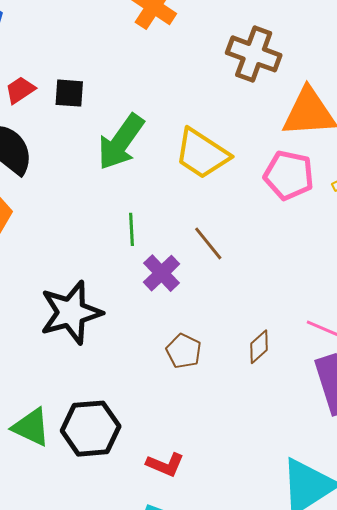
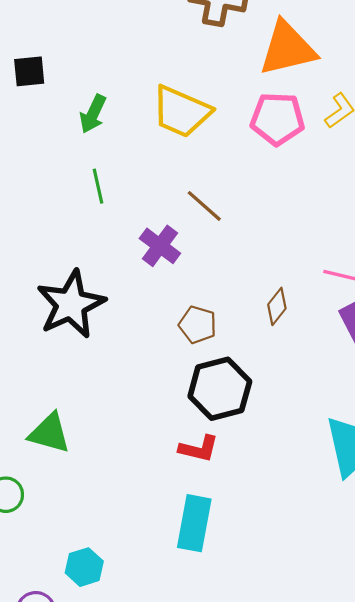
green arrow: (121, 142) -> (93, 114), size x0.6
green line: (131, 229) -> (98, 186), moved
black hexagon: (91, 429) -> (220, 389), moved

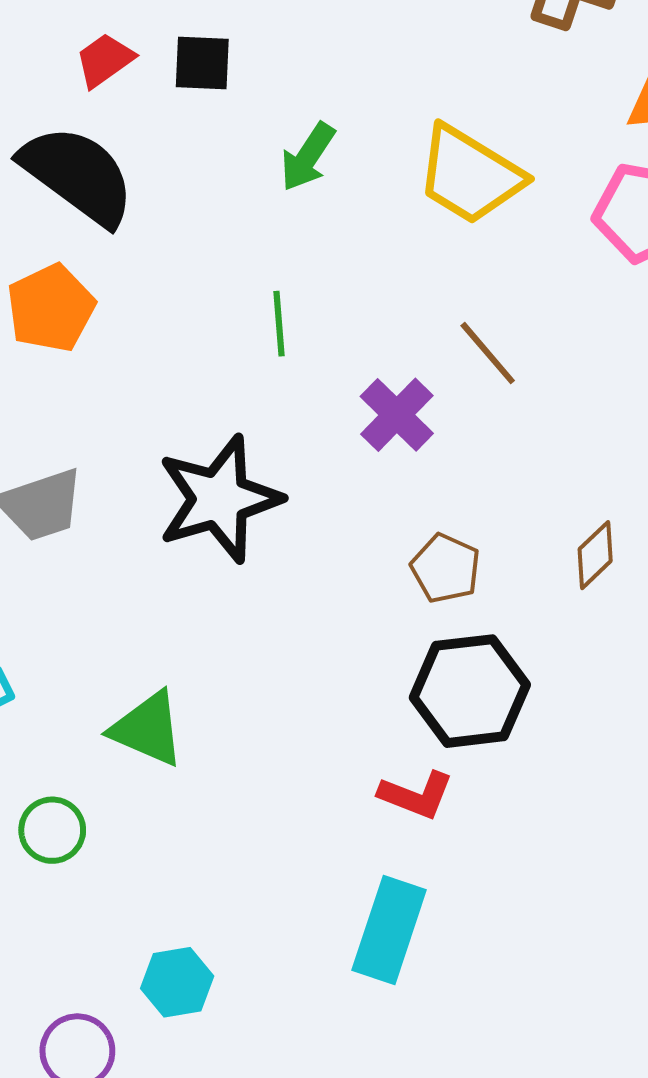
green line: (98, 186) -> (279, 324), moved

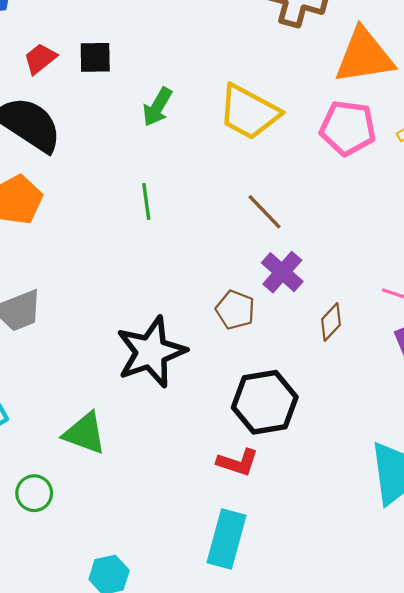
purple cross: (397, 415) -> (282, 272), moved
black star: (219, 499) -> (151, 352), moved
brown pentagon: (446, 568) -> (235, 310), moved

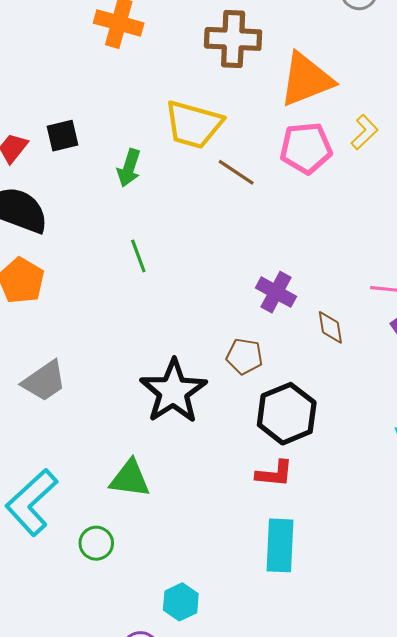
yellow trapezoid: (249, 112) -> (193, 125), moved
brown line: (264, 212) -> (236, 172), moved
brown pentagon: (235, 310) -> (244, 356), moved
brown diamond: (331, 322) -> (330, 327), turned -40

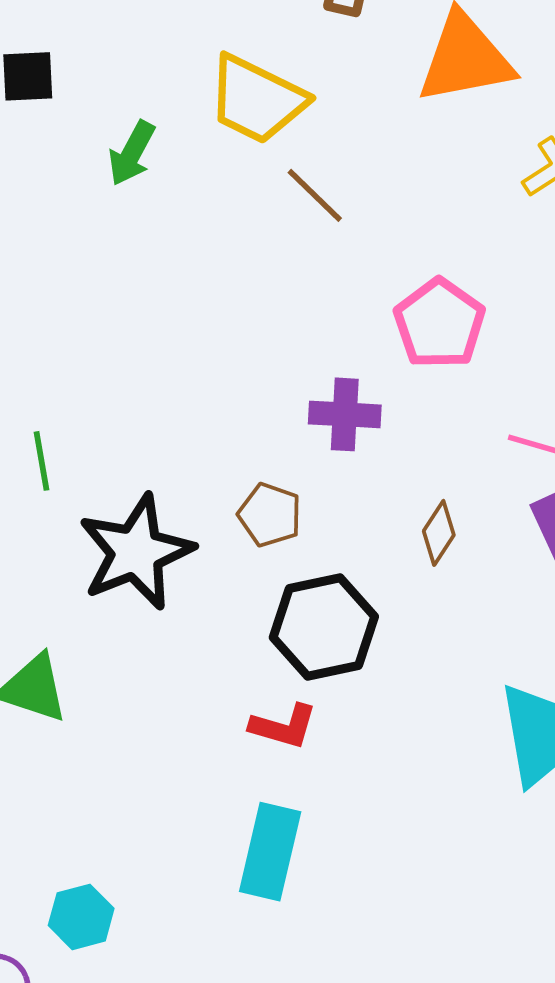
pink pentagon: (306, 148) -> (440, 324), moved, turned 30
green line: (138, 256) -> (42, 461), moved
purple cross: (276, 292) -> (345, 414), turned -36
brown diamond: (330, 327) -> (439, 533), moved, turned 32

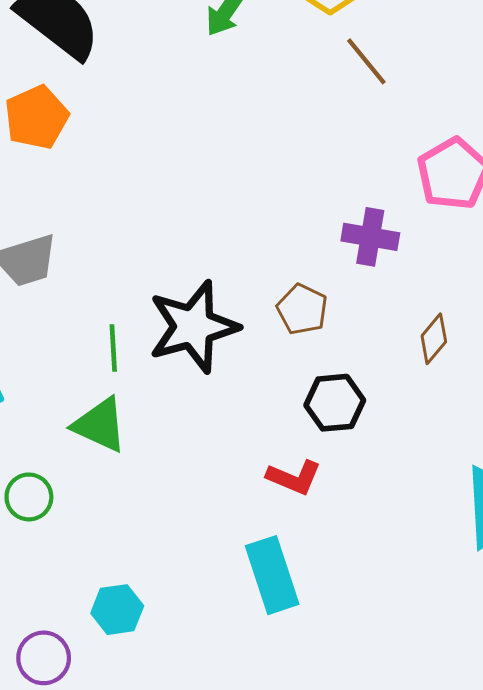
green line: (42, 461) -> (113, 348), moved
black hexagon: (324, 627) -> (335, 403), size x0.7
cyan rectangle: (270, 852) -> (272, 575), turned -38

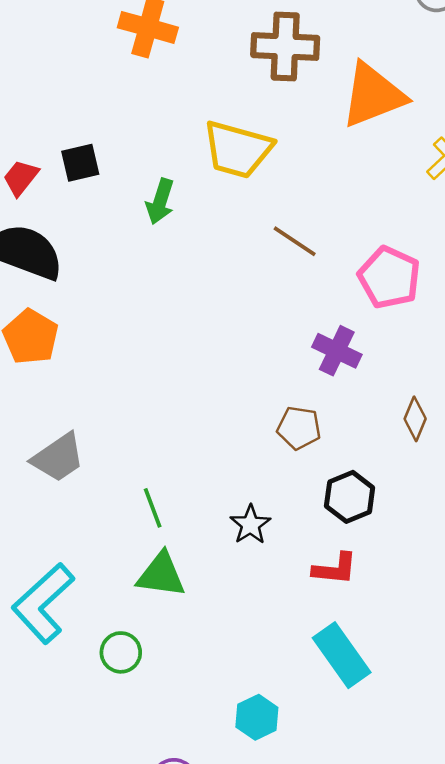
brown line: (366, 61) -> (295, 241), moved
purple cross: (370, 237) -> (337, 351), turned 33
black star: (193, 327) -> (250, 525), moved, size x0.5
cyan hexagon: (117, 610) -> (257, 717), moved

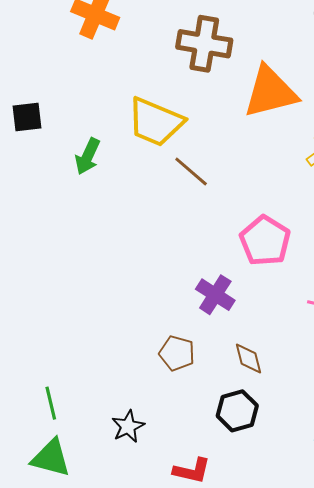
brown line: (295, 241) -> (191, 171), moved
brown diamond: (415, 419) -> (248, 358), moved, turned -44
black hexagon: (350, 497) -> (237, 411), moved

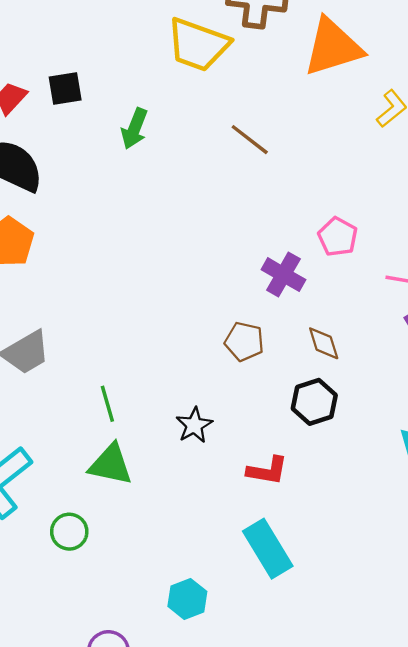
yellow trapezoid: (155, 122) -> (198, 45), moved
pink pentagon: (265, 241) -> (338, 237), moved, size x0.7

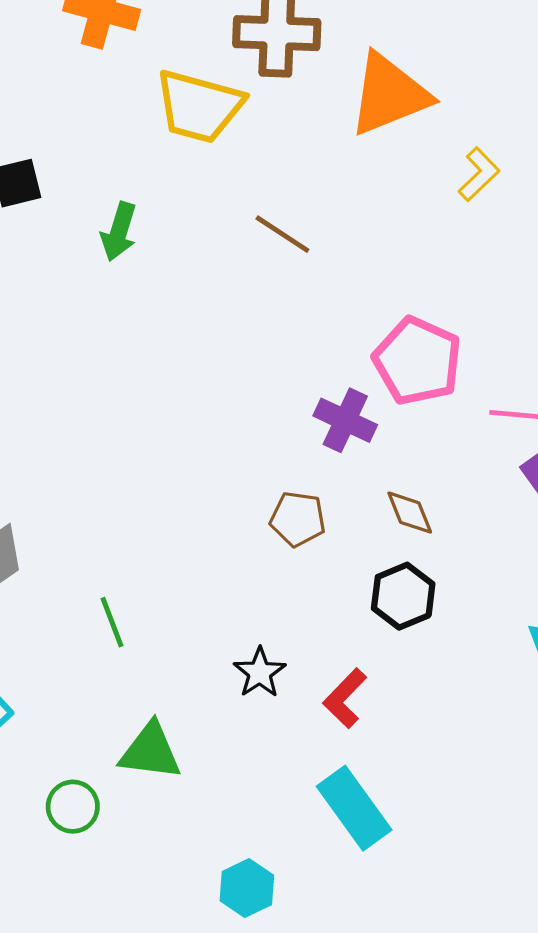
pink pentagon: (338, 237) -> (417, 361), size x1.6
black star: (194, 425) -> (260, 673), moved
green triangle: (111, 465) -> (150, 751), moved
red L-shape: (267, 471) -> (345, 698), turned 129

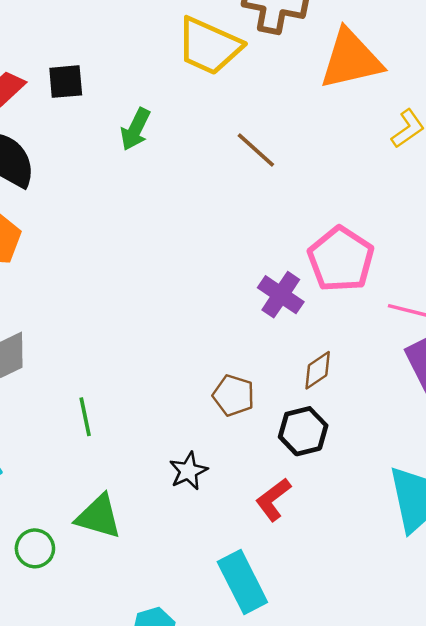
brown diamond: (410, 513) -> (318, 370), turned 69
brown pentagon: (298, 519) -> (234, 395), moved
red L-shape: (345, 698) -> (273, 499), moved

